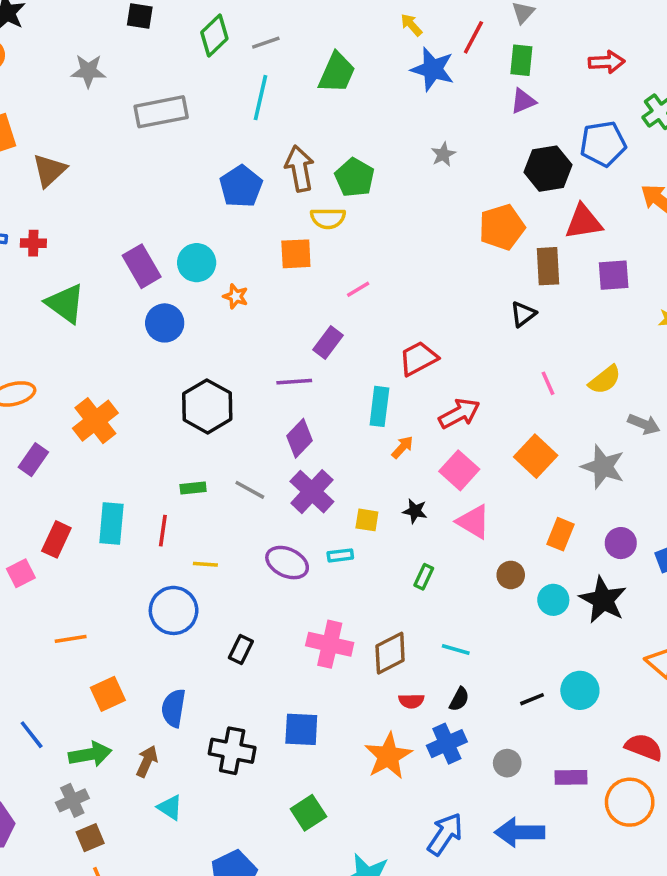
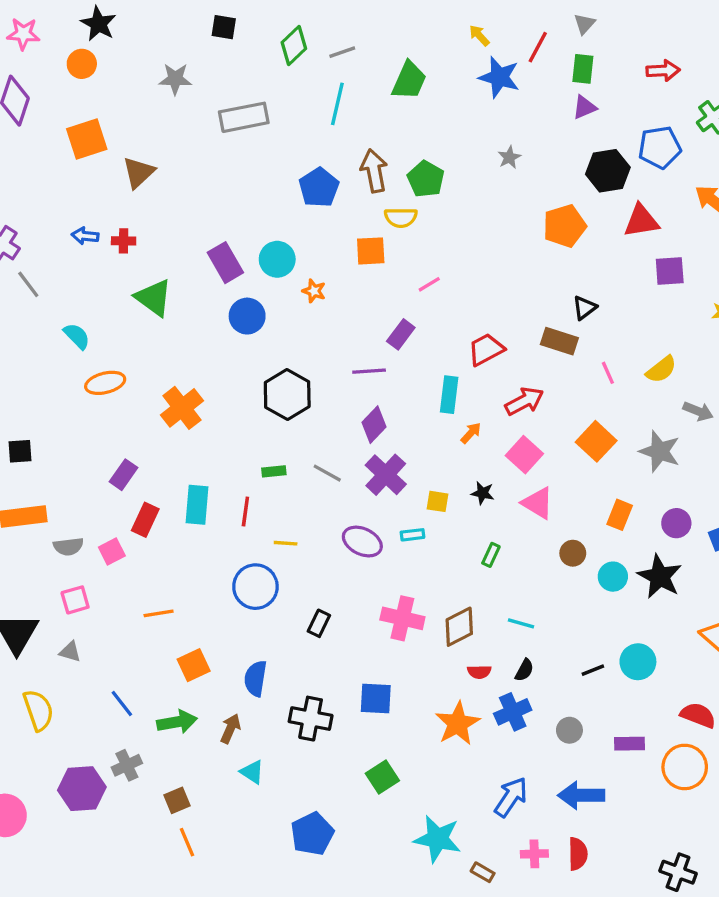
brown rectangle: (548, 266) -> (559, 341), moved, turned -69
purple rectangle: (33, 460) -> (124, 475), moved
gray cross: (72, 800) -> (127, 765), moved

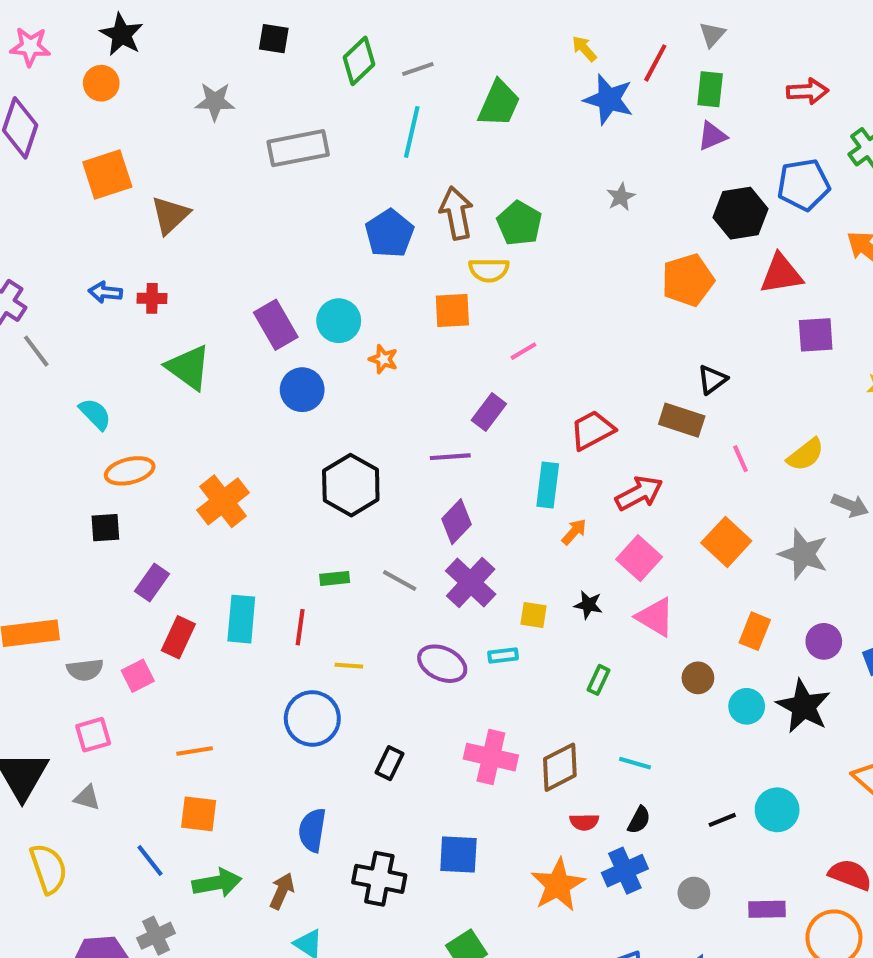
black square: (20, 451) -> (105, 528), moved
orange square: (194, 665) -> (199, 814), moved, turned 32

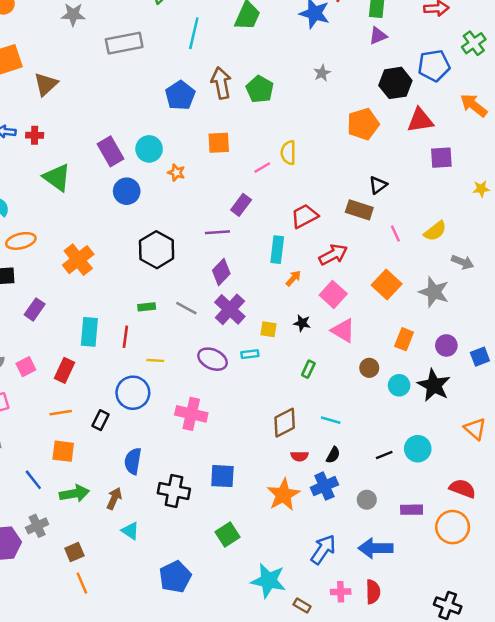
yellow semicircle: (489, 270) -> (288, 153), moved, turned 90
red rectangle: (178, 637) -> (64, 370), moved
pink cross: (491, 757) -> (191, 414), moved
black rectangle: (389, 763) -> (101, 420), moved

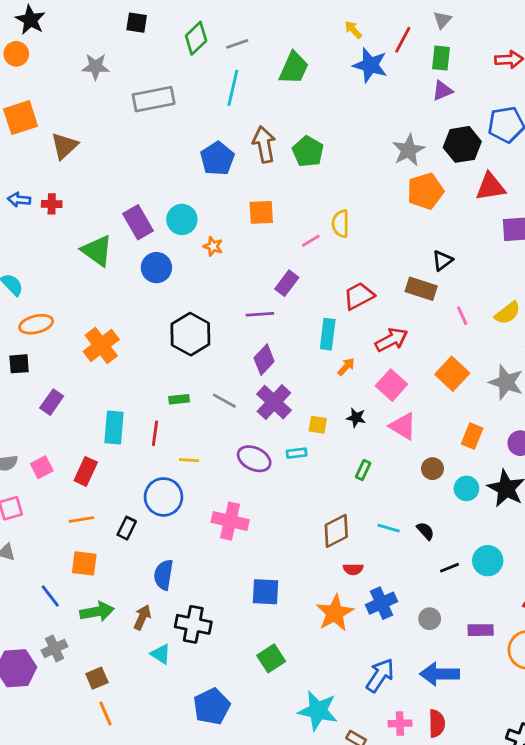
gray star: (322, 73) -> (408, 150), moved, size x1.6
green triangle: (57, 178) -> (97, 251), moved
black semicircle: (333, 455) -> (425, 531), moved, turned -70
black cross: (174, 491) -> (193, 624), moved

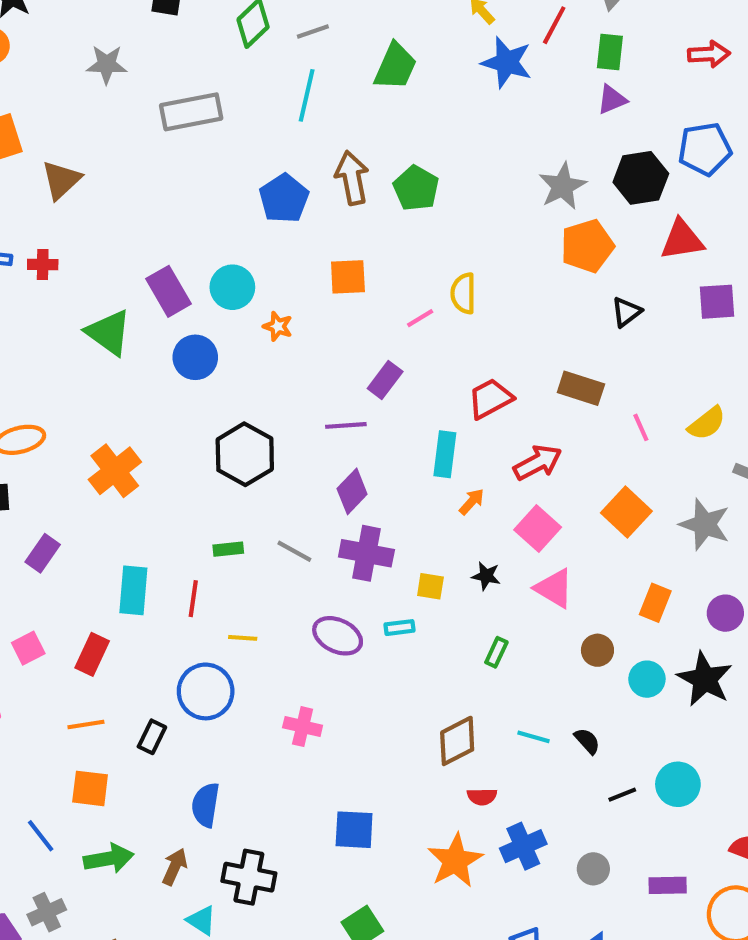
black triangle: (442, 261) -> (626, 312), moved
purple cross: (274, 402) -> (366, 553), turned -32
pink cross: (230, 521) -> (303, 727), size x0.7

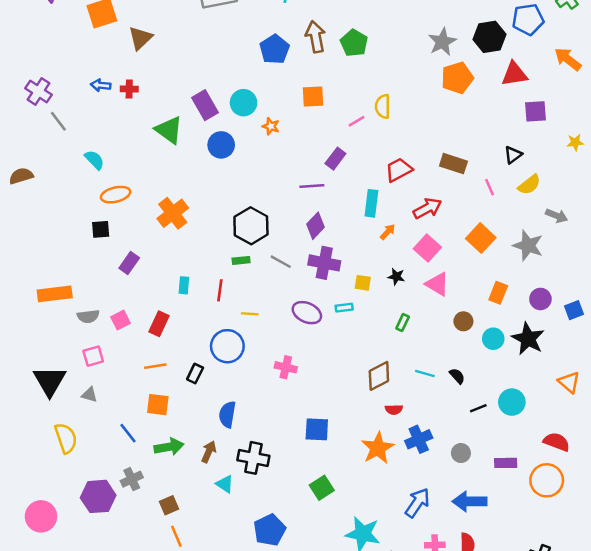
black triangle: (626, 312) -> (513, 155), moved
black hexagon: (245, 454) -> (251, 226), moved
cyan rectangle: (133, 590) -> (184, 285), size x0.6

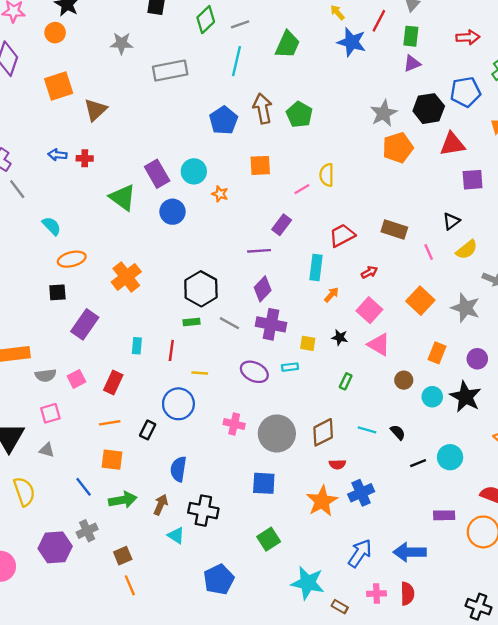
red arrow: (427, 208) -> (369, 272), size x0.6
purple rectangle: (129, 263) -> (85, 324), size x1.4
gray circle: (461, 453) -> (277, 433), moved, size x2.0

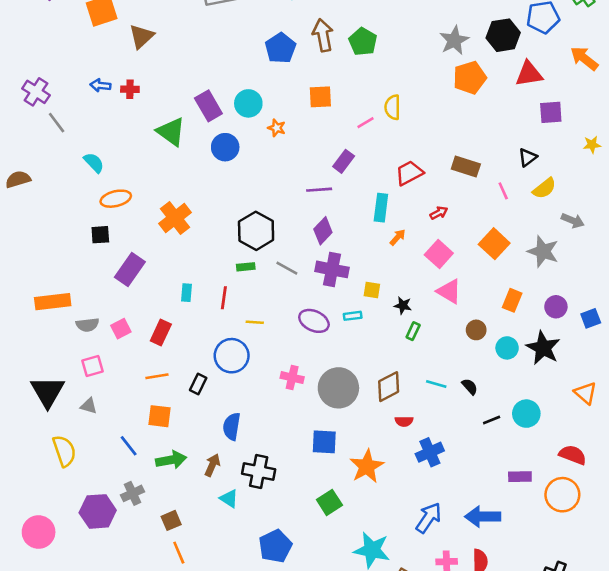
black star: (340, 337) -> (403, 305), moved
orange star: (322, 501) -> (367, 466), moved

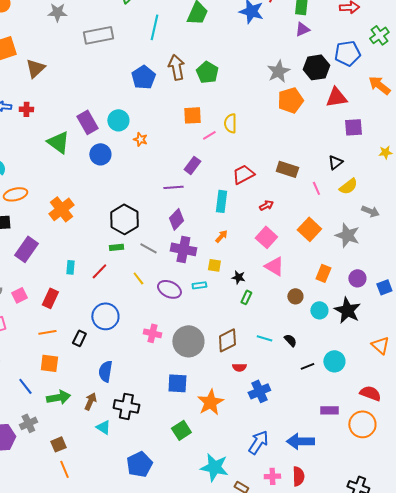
orange square: (320, 97) -> (192, 115), moved
orange arrow: (398, 237) -> (221, 236), moved
red line: (224, 298) -> (99, 271), turned 36
yellow line: (255, 322) -> (138, 278), moved, turned 48

